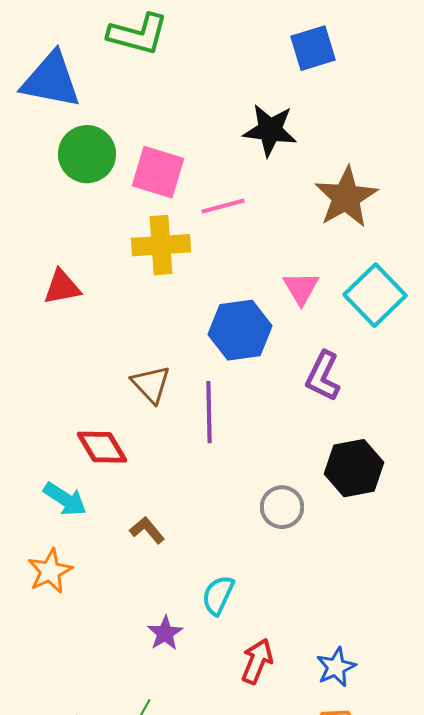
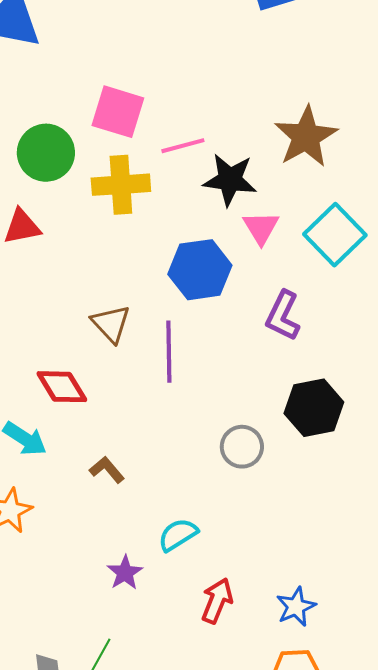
black star: (270, 130) -> (230, 180), moved
green circle: (87, 154) -> (46, 153), moved
cyan semicircle: (218, 595) -> (178, 535), turned 33

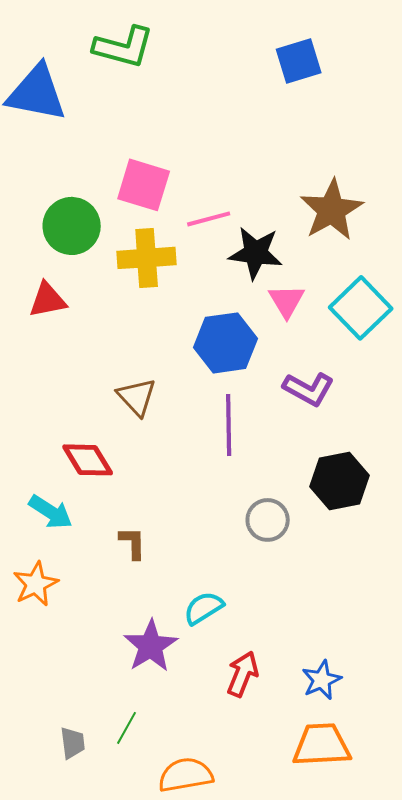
purple L-shape: (283, 316) -> (309, 389), turned -87
purple line: (169, 352) -> (229, 425), moved
brown L-shape: (107, 470) -> (133, 543), turned 39
purple star: (125, 573) -> (151, 646), size x1.5

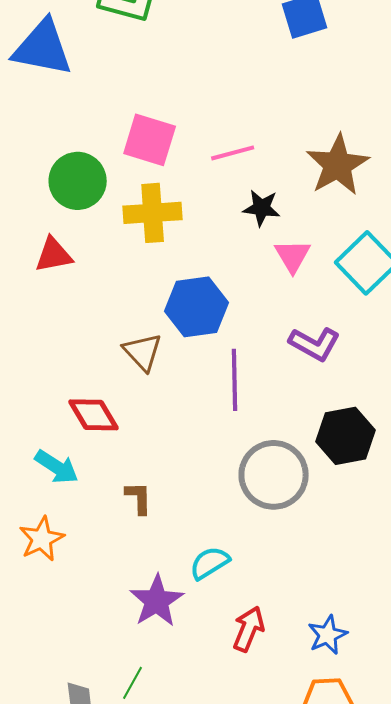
pink line: (209, 219) -> (233, 153), moved
black star: (256, 253) -> (262, 208), size x0.7
blue hexagon: (226, 343) -> (197, 307), moved
gray circle: (268, 520) -> (274, 475), size x1.6

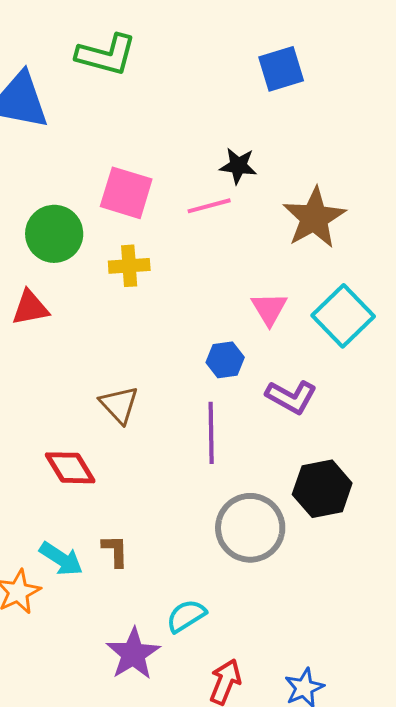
black star: (262, 208) -> (238, 166), moved
yellow cross: (153, 213) -> (129, 266), size x0.7
blue hexagon: (197, 307) -> (225, 360), moved, size x0.6
cyan arrow: (57, 467) -> (61, 559), moved

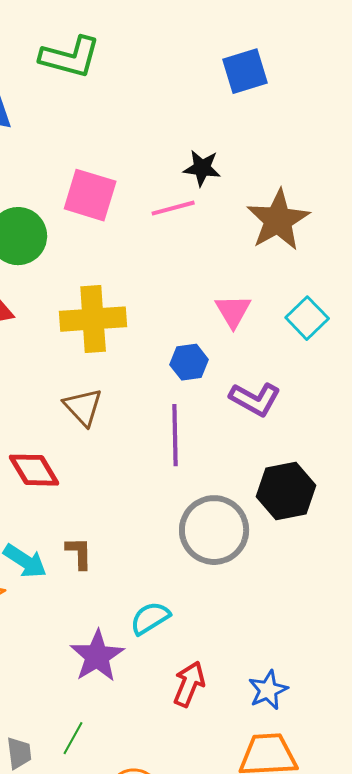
yellow cross: (129, 266) -> (93, 319), moved, size x1.6
cyan square: (343, 316) -> (307, 318), size x0.7

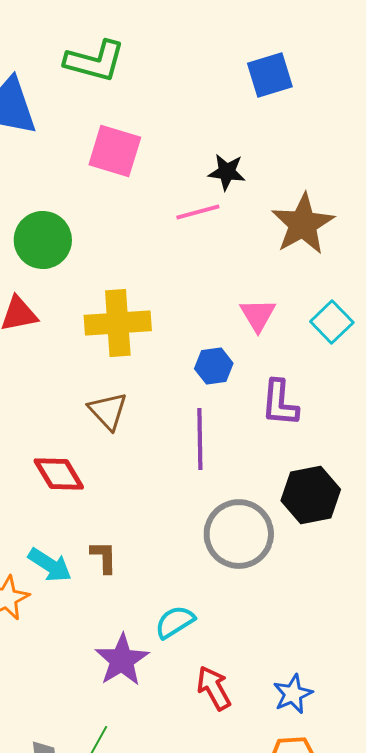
pink square: (90, 195) -> (115, 151), moved
purple L-shape: (255, 399) -> (280, 403), turned 66
red arrow: (189, 684) -> (214, 688), turned -51

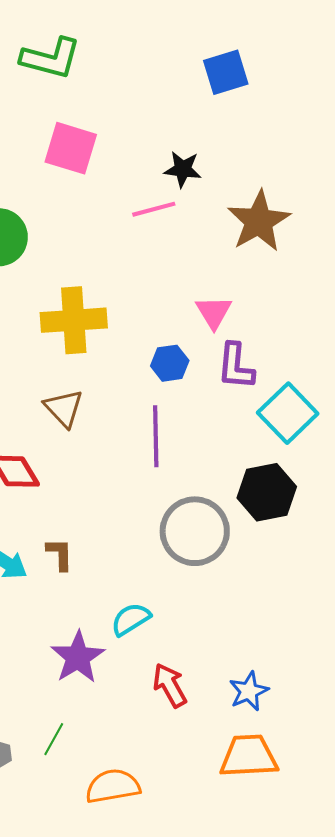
cyan square: (332, 322) -> (288, 413), moved, size x1.4
purple L-shape: (280, 403) -> (236, 366), moved

